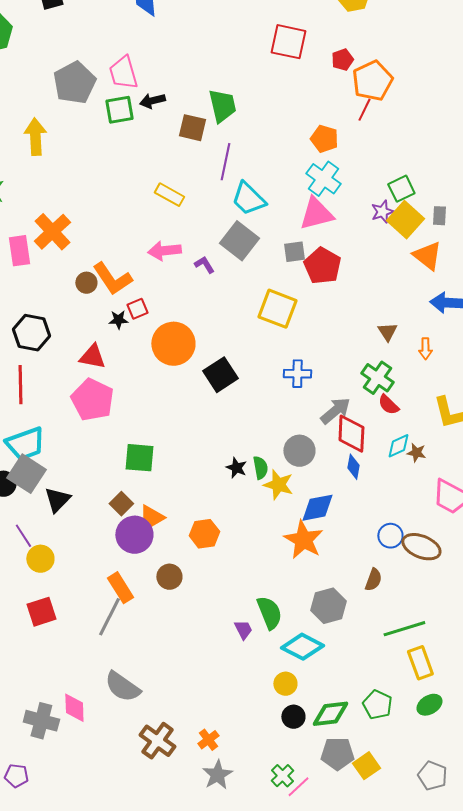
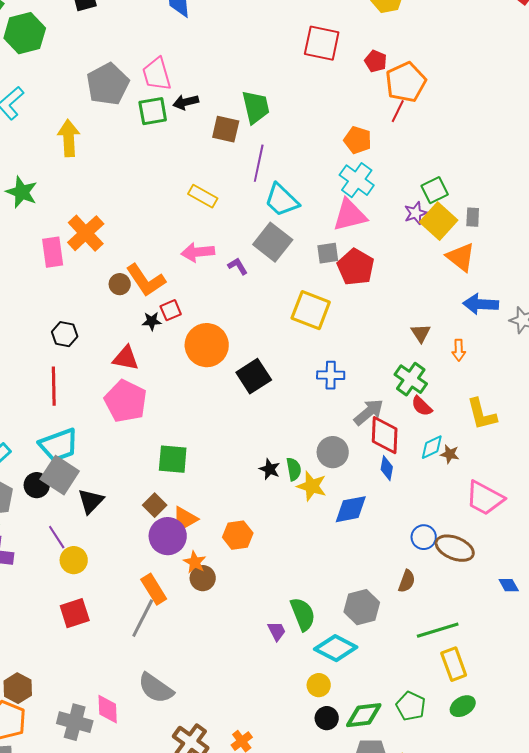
red pentagon: (342, 60) -> (376, 61), turned -30
black hexagon: (31, 333) -> (65, 334), size x0.7
orange star: (303, 540) -> (195, 562), moved, size x0.6

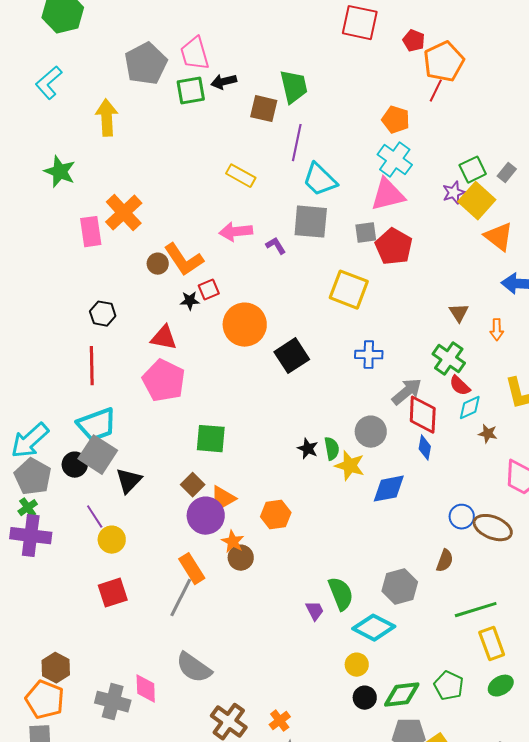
gray rectangle: (473, 217) -> (507, 173), moved, turned 36
gray square: (273, 242) -> (311, 222), turned -33
cyan diamond: (432, 447) -> (470, 408), moved

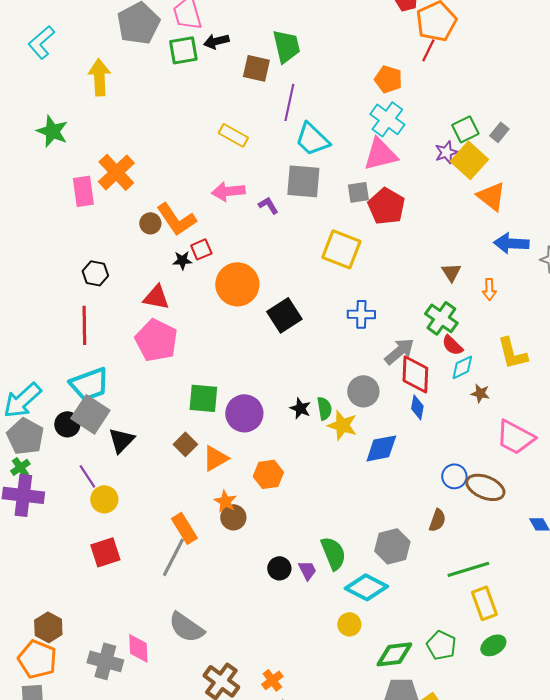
purple circle: (206, 516) -> (244, 413), moved
black circle: (365, 698) -> (279, 568), moved

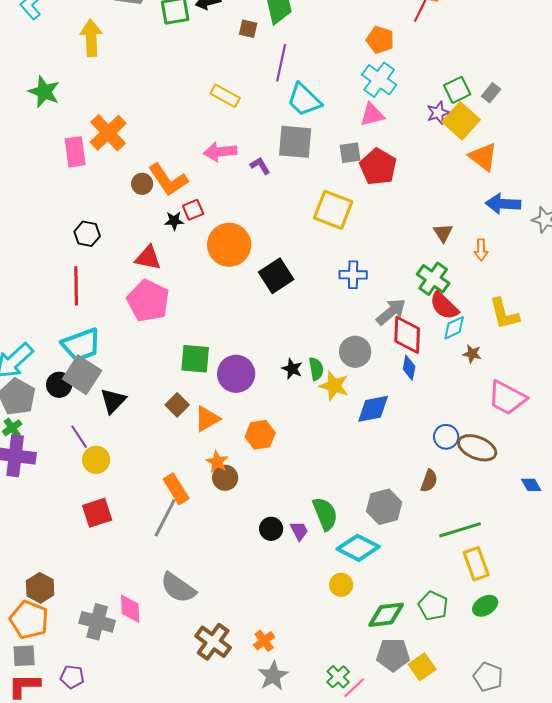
brown square: (256, 68) -> (248, 29), size x0.7
pink triangle: (380, 154) -> (372, 115), size x0.7
red semicircle: (452, 345) -> (444, 306), size x1.4

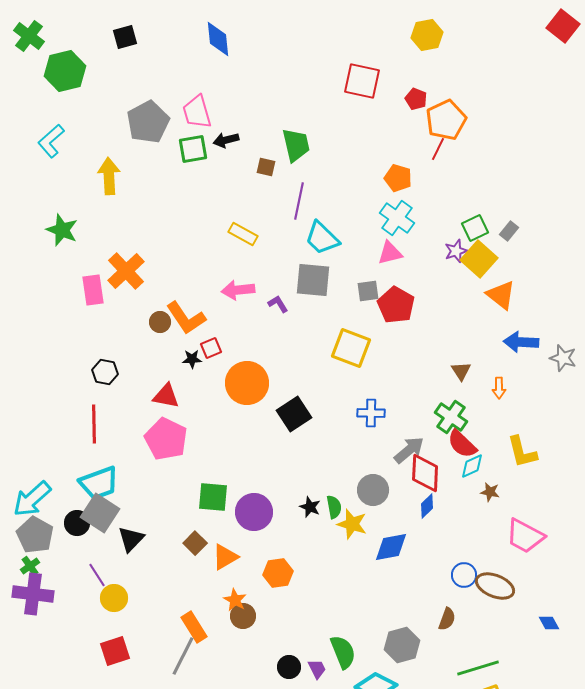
blue diamond: (409, 368) -> (427, 506), turned 35

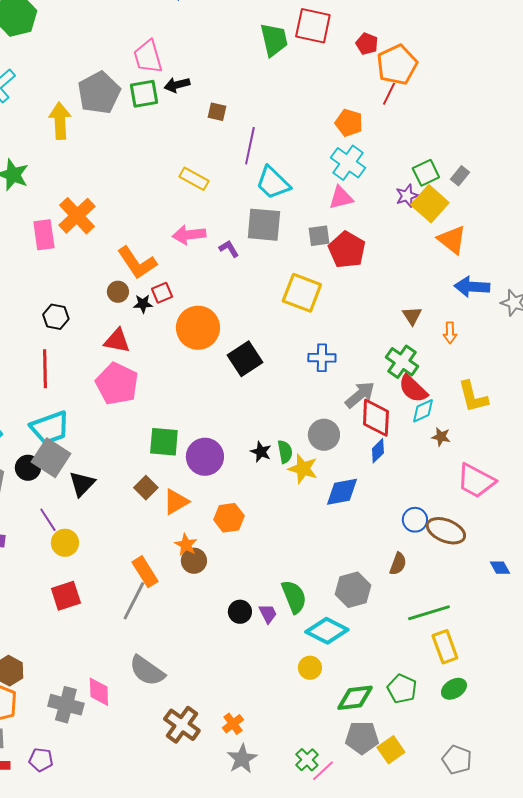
gray pentagon: (148, 122) -> (99, 93), moved
green trapezoid: (296, 145) -> (274, 40), moved
brown circle: (160, 322) -> (118, 292), moved

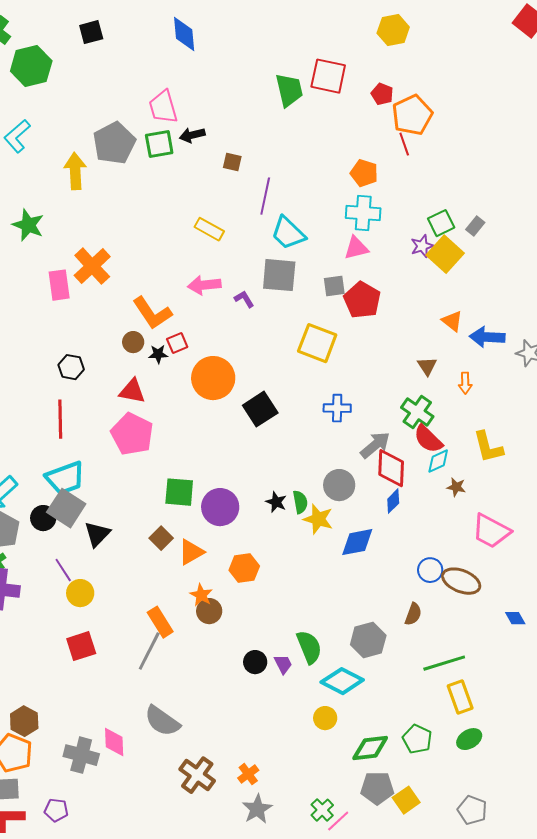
red line: (389, 94) -> (404, 144), turned -45
cyan cross: (348, 163) -> (363, 213), turned -32
orange triangle: (452, 240) -> (452, 321), moved, size x0.7

